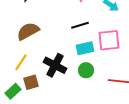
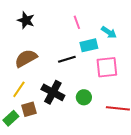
black line: (80, 25) -> (67, 59), moved
cyan rectangle: (85, 48) -> (89, 45), moved

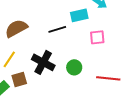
pink square: (107, 67) -> (97, 37), size x0.7

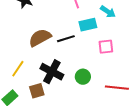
brown semicircle: (16, 28) -> (40, 38), moved
brown square: (19, 79) -> (37, 91), moved

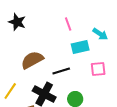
black line: (66, 39) -> (61, 71), moved

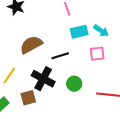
cyan arrow: (100, 34) -> (101, 31), moved

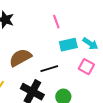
pink square: (97, 54) -> (86, 67), turned 35

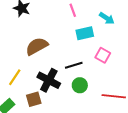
cyan arrow: (90, 44) -> (107, 18), moved
black line: (49, 69) -> (74, 65), moved

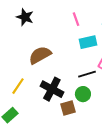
black line: (74, 65) -> (87, 74), moved
brown square: (34, 99) -> (68, 108), moved

